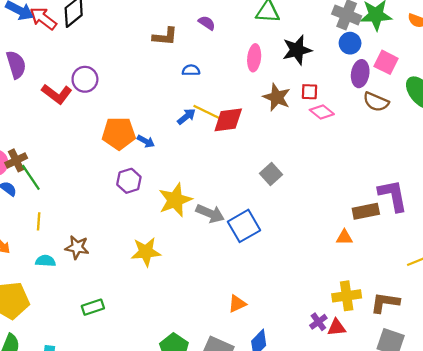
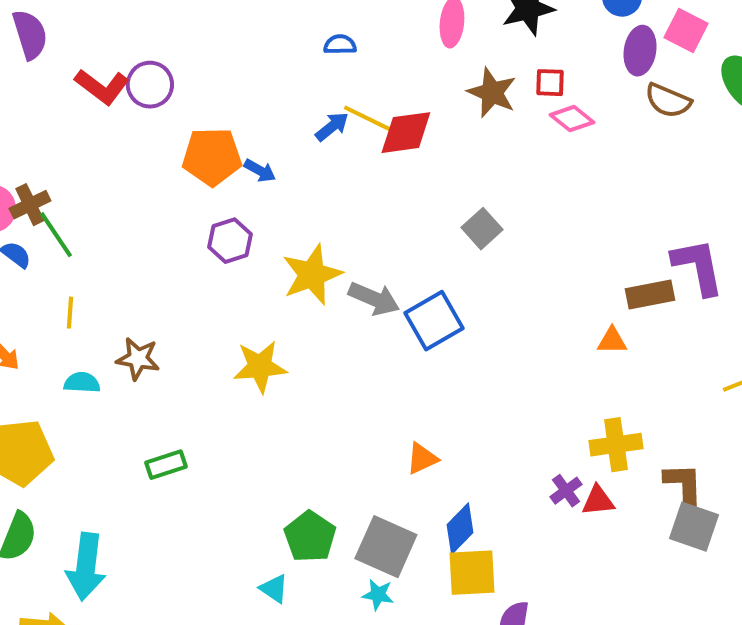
purple circle: (85, 79) -> (150, 85), moved
brown L-shape: (385, 303) -> (684, 487), moved, turned 80

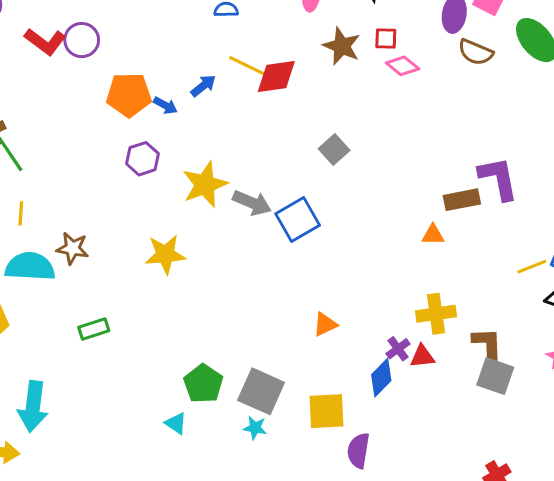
blue arrow: (332, 127) -> (203, 86), moved
cyan semicircle: (82, 383) -> (30, 267), size x1.8
orange triangle: (422, 459) -> (325, 324), moved
blue diamond: (460, 529) -> (381, 378), moved

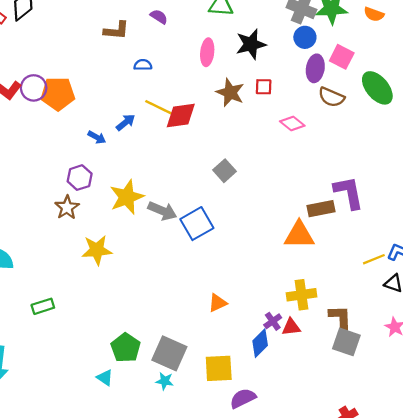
pink diamond: (403, 66) -> (292, 124), moved
orange pentagon: (129, 95) -> (58, 94), moved
orange triangle: (433, 235) -> (299, 235), size x1.8
brown star: (73, 248) -> (67, 207), moved, turned 30
purple semicircle: (358, 451) -> (243, 398), turned 55

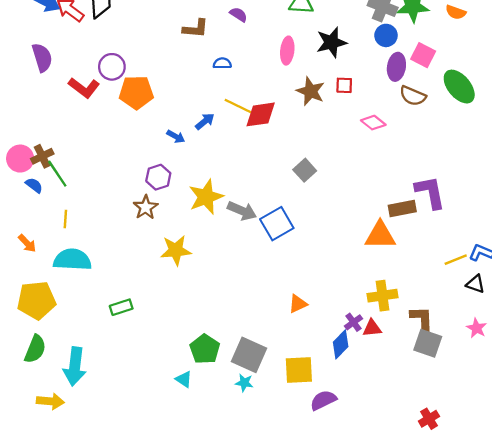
purple circle: (34, 88) -> (112, 67), moved

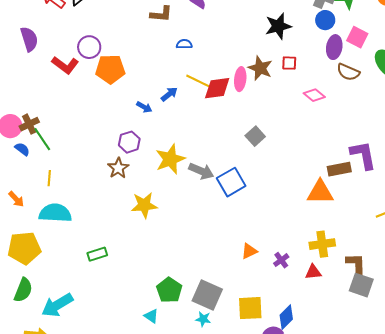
pink ellipse: (287, 51) -> (240, 79), moved
purple cross: (353, 322) -> (281, 260), moved
blue diamond: (341, 344) -> (286, 317), moved
cyan arrow: (75, 366) -> (57, 305), turned 52

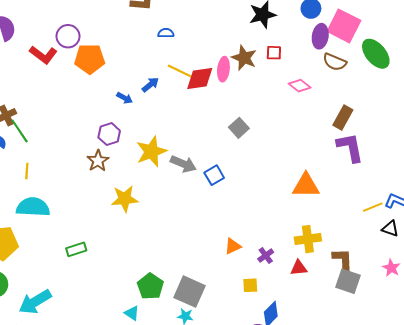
pink square: (357, 37) -> (344, 26), size x1.5
brown rectangle: (339, 169) -> (343, 118), moved, turned -50
blue square: (231, 182) -> (214, 175), size x0.7
yellow square: (250, 308) -> (250, 285), moved, size x0.6

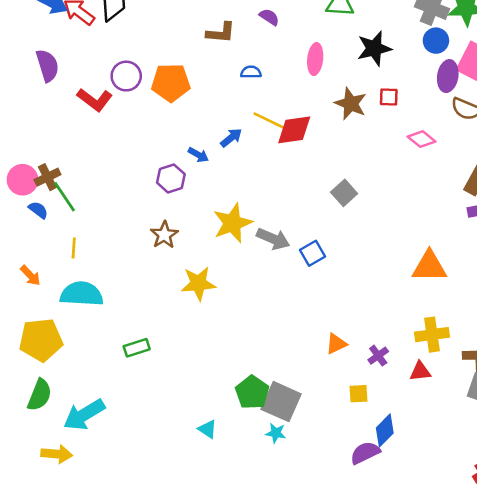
orange pentagon: (90, 59) -> (171, 83), moved
pink ellipse: (223, 69) -> (315, 59), moved
purple hexagon: (109, 134) -> (171, 178), moved
green pentagon: (150, 286) -> (252, 392), moved

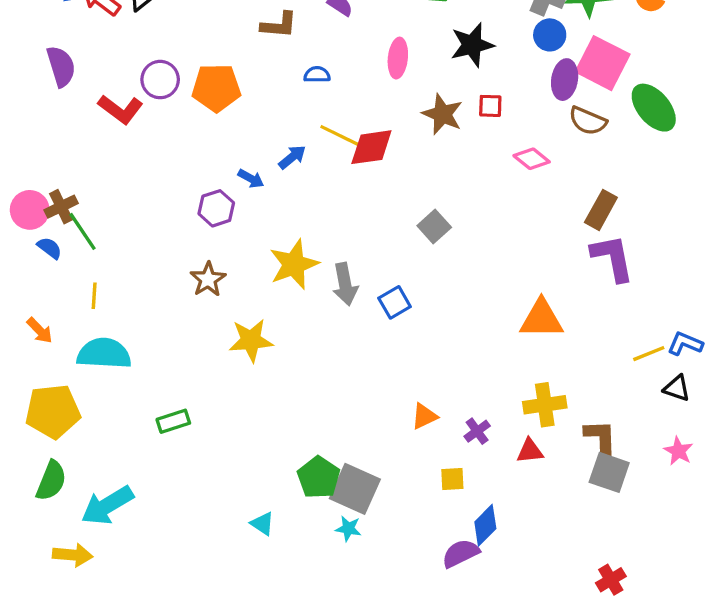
gray arrow: (273, 239) -> (345, 284), turned 56

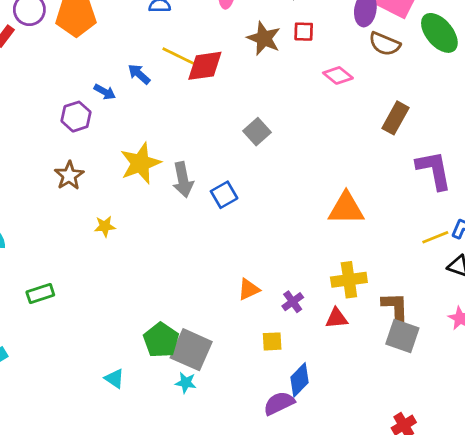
blue arrow: (292, 157) -> (139, 74), turned -100
purple L-shape: (612, 258) -> (434, 170), moved
yellow star: (251, 340) -> (105, 226), size x0.6

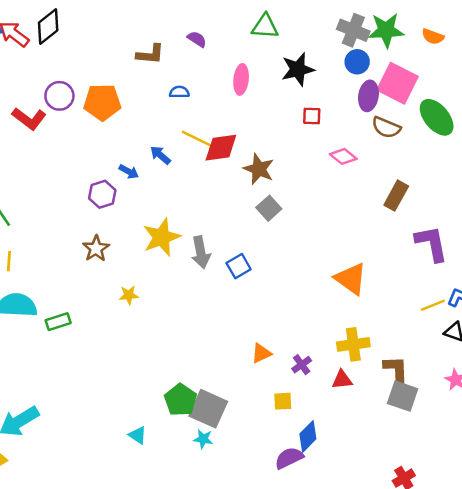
brown star: (264, 38) -> (259, 169), moved
orange triangle: (346, 208) -> (351, 279), turned 36
green rectangle: (40, 293) -> (58, 322), moved

